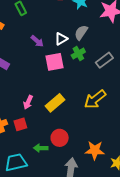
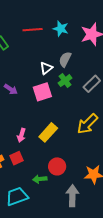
purple arrow: (37, 41) -> (11, 89), moved

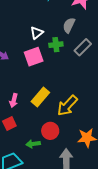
gray semicircle: (65, 59) -> (69, 25), moved
green cross: (65, 81) -> (56, 45), turned 32
yellow arrow: (87, 124) -> (67, 106), moved

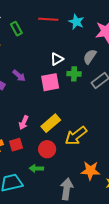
red circle: (50, 131) -> (47, 149), moved

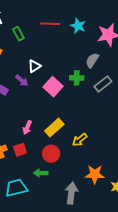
white triangle: (57, 59) -> (34, 66), moved
pink square: (50, 82) -> (53, 87), turned -36
yellow arrow: (76, 136) -> (80, 140), size x0.7

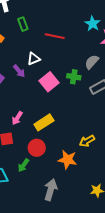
red line: (50, 24) -> (55, 36), moved
cyan star: (78, 26) -> (92, 24), moved
yellow arrow: (80, 140) -> (87, 141), moved
green arrow: (41, 173) -> (23, 165), turned -64
orange star: (95, 174) -> (67, 160), moved

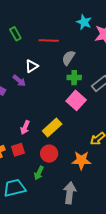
gray semicircle: (92, 62) -> (68, 58), moved
pink square: (49, 82) -> (76, 100), moved

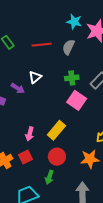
gray semicircle: (68, 58) -> (68, 47), moved
white triangle: (32, 66) -> (35, 77), moved

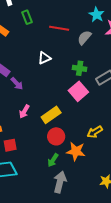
purple arrow: (18, 88) -> (17, 84), moved
red square: (26, 157) -> (10, 145), moved
red circle: (57, 157) -> (56, 136), moved
green arrow: (49, 177) -> (53, 160), moved

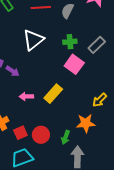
white triangle: (44, 58) -> (33, 40), size x1.6
pink arrow: (24, 111) -> (26, 96), turned 72
red circle: (56, 136) -> (41, 135), moved

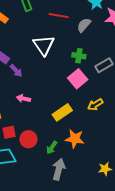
white triangle: (33, 40) -> (44, 45), turned -40
yellow rectangle: (53, 94) -> (62, 112), moved
yellow arrow: (100, 100) -> (95, 105), moved

